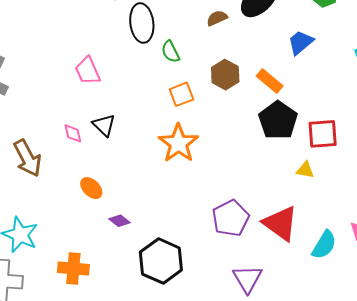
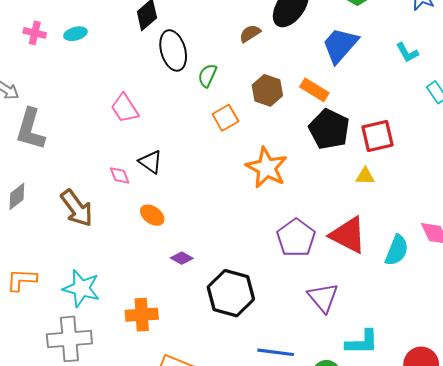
blue trapezoid: (301, 42) -> (340, 45), size x1.4
green semicircle: (171, 52) -> (207, 76), turned 60
orange star: (178, 143) -> (267, 168), moved
orange ellipse: (91, 188) -> (152, 215), moved

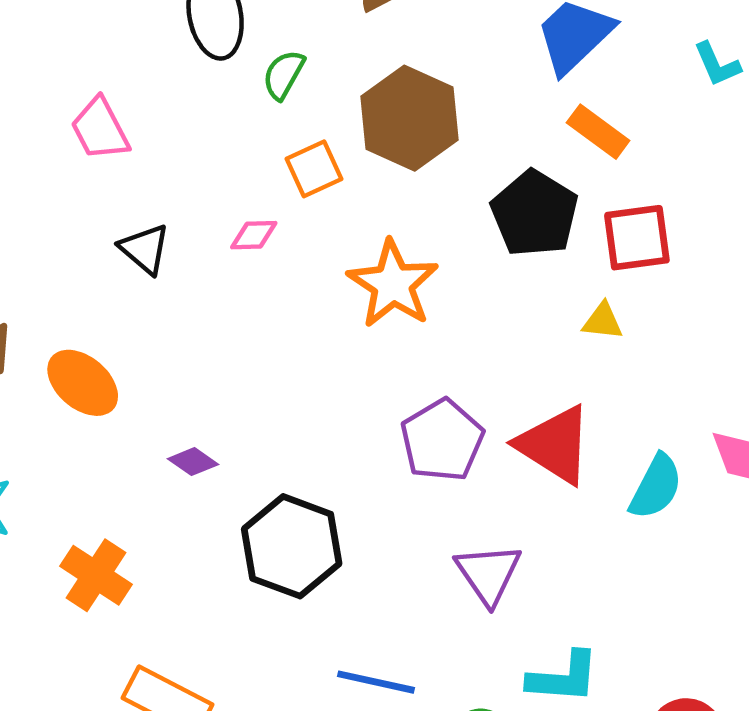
brown hexagon: (267, 90) -> (410, 118), size x1.5
orange rectangle: (314, 90) -> (598, 132), moved
pink diamond: (120, 175) -> (254, 235), moved, turned -75
orange ellipse: (152, 215) -> (83, 383), moved, size x1.4
orange cross: (142, 315) -> (96, 575), turned 32

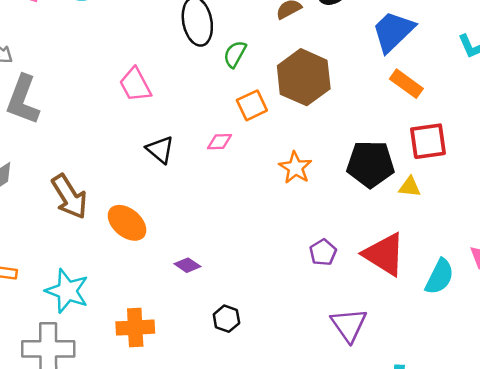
black pentagon: (535, 214) -> (370, 164), moved, turned -30
orange star: (393, 284) -> (295, 168), size x0.7
purple pentagon: (442, 440) -> (323, 252), size x0.6
black hexagon: (292, 546) -> (226, 319), moved, size x0.5
orange cross: (96, 575) -> (135, 328), turned -36

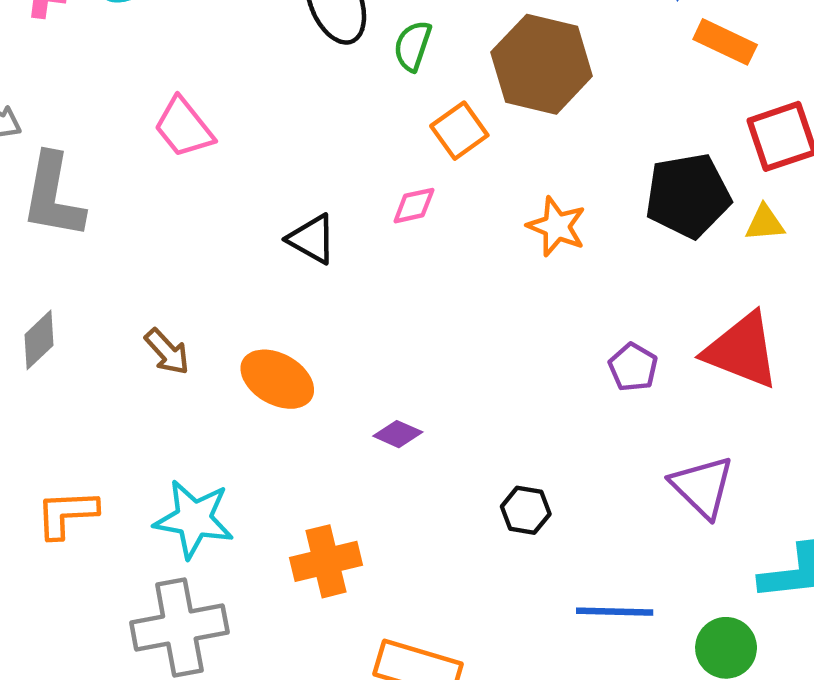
pink trapezoid: (135, 85) -> (184, 127), moved
brown arrow: (69, 197) -> (167, 352), size x0.6
black hexagon: (226, 319) -> (526, 510), moved

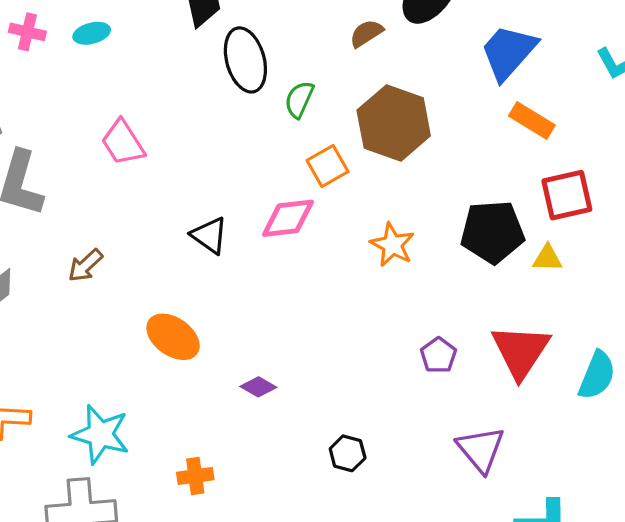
pink diamond: (414, 206) -> (288, 218), size x1.6
red triangle: (742, 350) -> (521, 351), turned 36
brown arrow: (167, 352) -> (85, 265), moved, turned 84
orange cross: (326, 561) -> (195, 476), size x0.7

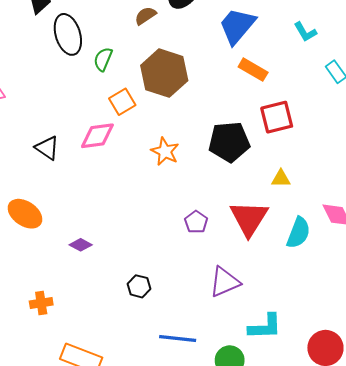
yellow triangle: (547, 258) -> (281, 178), moved
purple triangle: (481, 449) -> (225, 282), turned 48

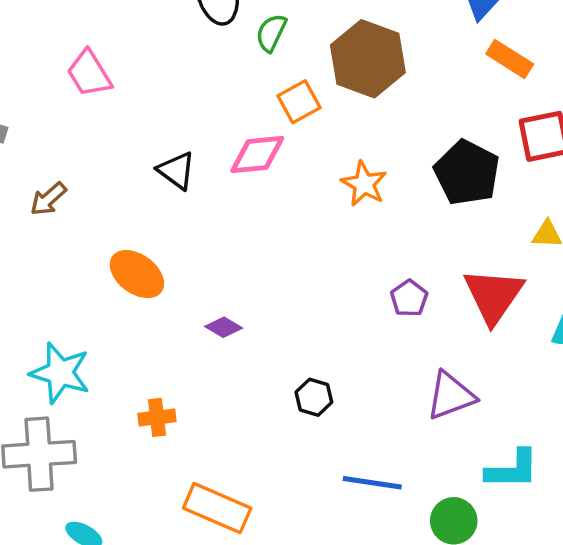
black pentagon: (229, 142) -> (467, 173), turned 30

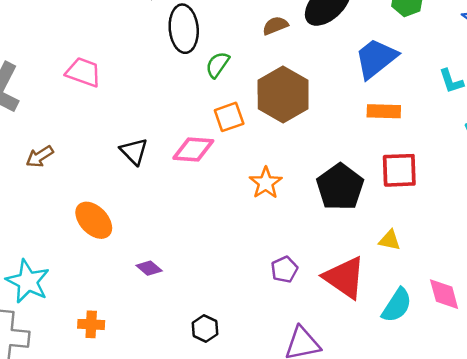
orange rectangle: (510, 59) -> (384, 111), turned -40
pink trapezoid: (89, 74) -> (83, 72), turned 132
red triangle: (494, 296) -> (345, 278), turned -39

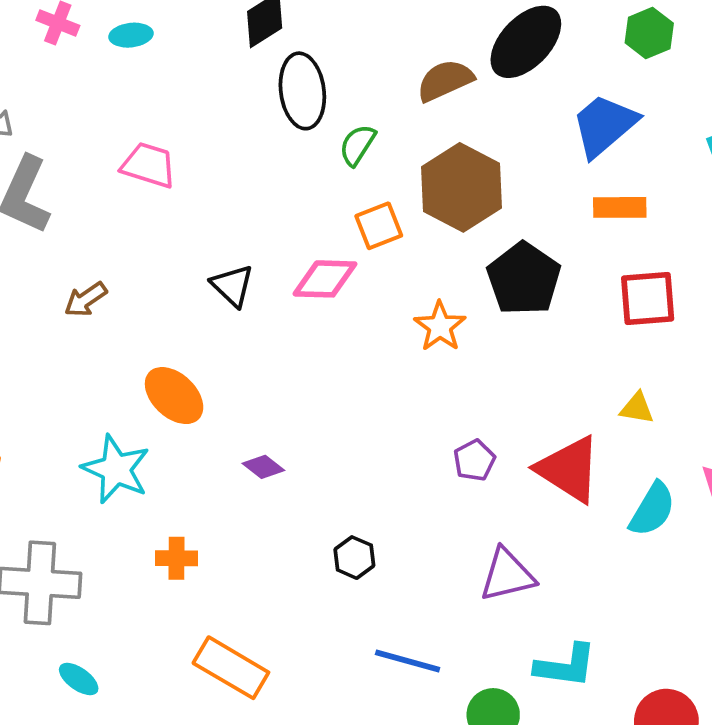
brown semicircle: (275, 26) -> (445, 80), size x1.4
black pentagon: (340, 187) -> (524, 279), moved
cyan star: (28, 281) -> (116, 469), moved

